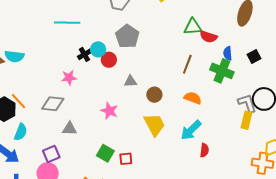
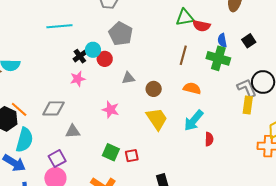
pink star: (69, 78) -> (78, 79), moved
cyan semicircle: (21, 132) -> (24, 140), size x1.4

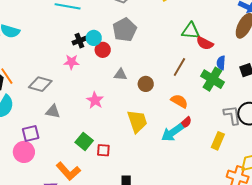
brown circle: (154, 89) -> (146, 84), moved
yellow rectangle: (248, 105) -> (218, 141), moved
red semicircle: (209, 139) -> (185, 123), moved, turned 32

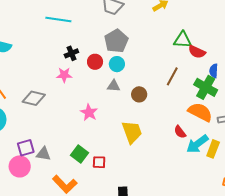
cyan circle: (94, 38) -> (117, 64), moved
orange semicircle: (179, 101) -> (200, 112), moved, size x1.4
gray triangle: (53, 111) -> (43, 154), moved
red semicircle: (185, 123) -> (180, 132), turned 96
cyan arrow: (172, 133) -> (197, 144), moved

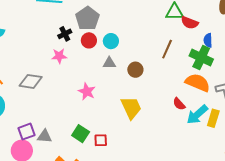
gray pentagon: (116, 41) -> (88, 18), moved

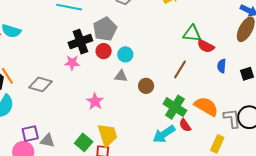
black cross: (65, 34) -> (80, 42), size x1.6
green cross: (201, 57) -> (175, 107), moved
yellow trapezoid: (131, 108) -> (108, 135), moved
cyan arrow: (197, 115) -> (164, 134), moved

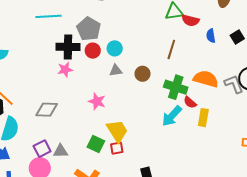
black cross: (80, 42) -> (68, 47), turned 35
gray diamond: (41, 84) -> (47, 110), moved
yellow rectangle: (217, 144) -> (203, 118), moved

